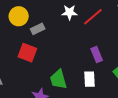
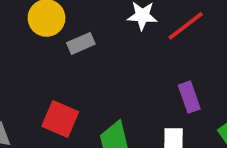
red square: (27, 53) -> (60, 119), moved

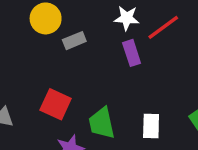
purple rectangle: (189, 97) -> (132, 53), moved

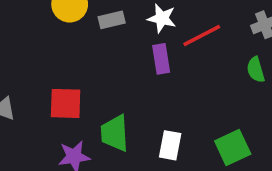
gray rectangle: (74, 41) -> (112, 20), moved
red square: (56, 104) -> (66, 103), turned -32

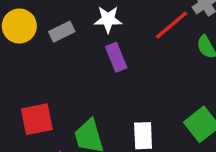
red line: (202, 35) -> (171, 25), moved

